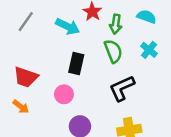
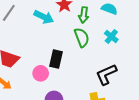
black rectangle: (76, 63) -> (56, 59), moved
black L-shape: (122, 88) -> (106, 74), moved

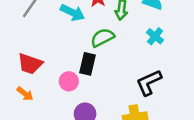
green semicircle: (82, 37) -> (103, 38), moved, turned -96

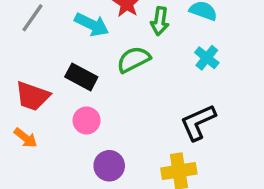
black rectangle: (88, 64) -> (81, 77), moved, turned -75

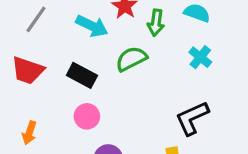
red trapezoid: (33, 96) -> (28, 70), moved
orange arrow: (26, 138) -> (29, 133), turned 70

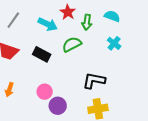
pink circle: (87, 116) -> (45, 92), moved
black L-shape: (192, 118) -> (94, 81), moved, turned 35

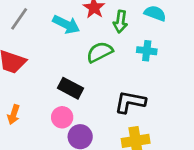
cyan cross: (114, 43) -> (147, 51), moved, turned -32
black rectangle: (42, 54) -> (70, 88), moved

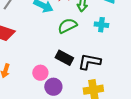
black rectangle: (70, 88) -> (64, 58), moved

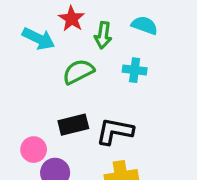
black rectangle: (64, 58) -> (73, 125), turned -42

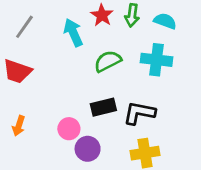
green arrow: (103, 35) -> (132, 15), moved
cyan arrow: (39, 39) -> (73, 33), turned -140
cyan cross: (135, 70) -> (156, 60), size x1.5

